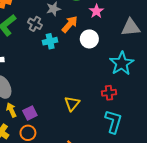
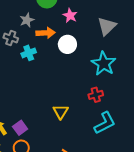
orange arrow: (70, 24) -> (46, 33), turned 54
gray triangle: (131, 27) -> (107, 26), turned -30
cyan L-shape: (113, 122) -> (105, 123), turned 55

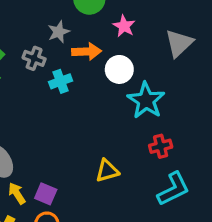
cyan star: (104, 64) -> (146, 100), moved
yellow triangle: (61, 112) -> (107, 171), turned 42
purple square: (20, 128) -> (46, 194), turned -32

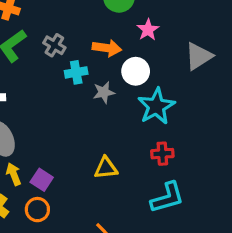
gray star: (59, 32) -> (104, 92), moved

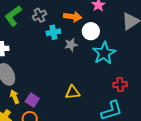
gray cross: (54, 45) -> (40, 15), turned 32
red cross: (162, 154) -> (120, 85), moved

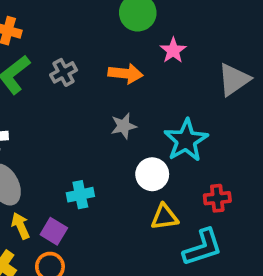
white circle: (91, 31) -> (152, 174), moved
cyan cross: (53, 32) -> (80, 195), moved
yellow triangle: (73, 92) -> (164, 217), moved

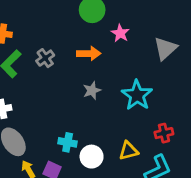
white circle: (152, 174) -> (92, 157), moved
cyan cross: (80, 195) -> (68, 142), turned 30

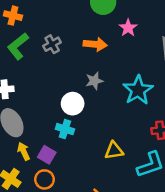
yellow triangle: (128, 151) -> (114, 151), moved
white circle: (92, 157) -> (73, 104), moved

